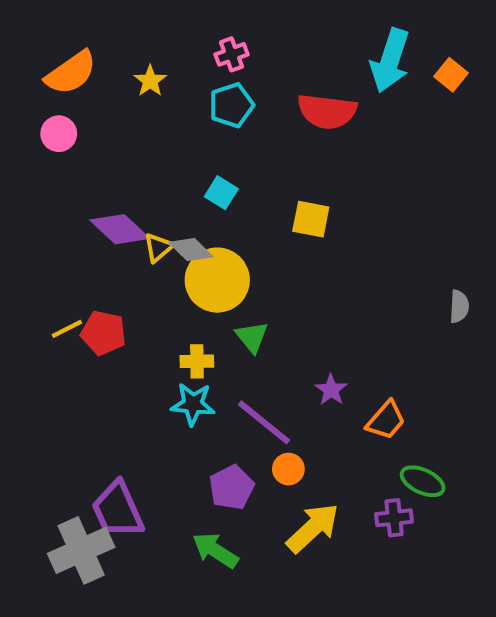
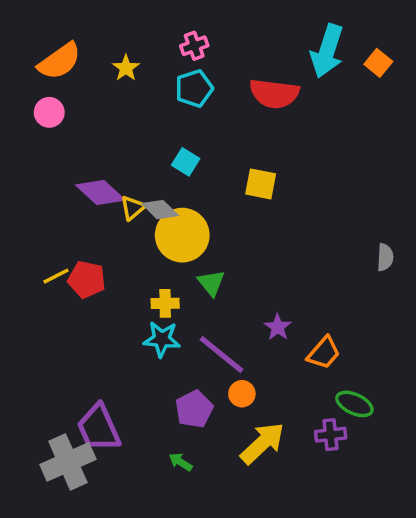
green arrow: (215, 550) -> (181, 462), size x0.6

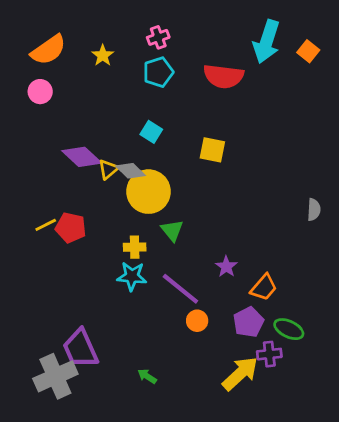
purple pentagon: (194, 409) -> (249, 322), moved
yellow arrow: (262, 443) -> (240, 374), moved

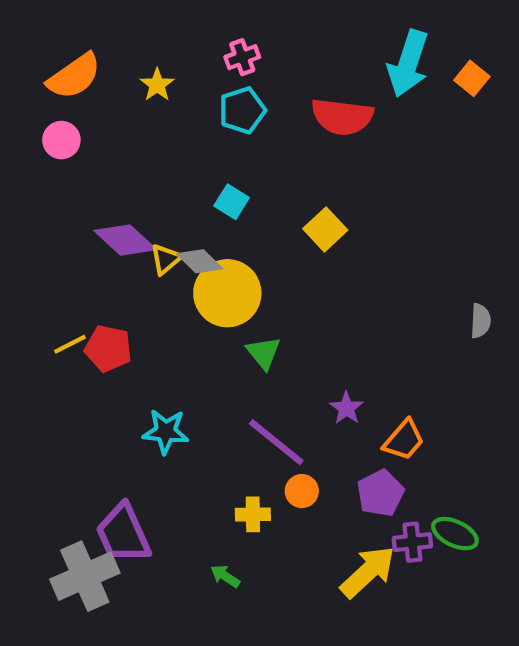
yellow square: (212, 150) -> (325, 229), turned 36
yellow cross: (135, 247) -> (253, 514), moved
cyan star: (132, 276) -> (166, 431), moved
green ellipse: (289, 329) -> (455, 534), moved

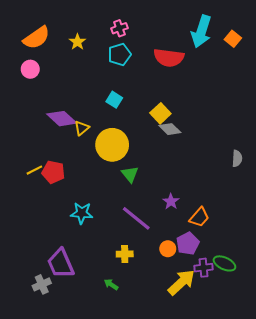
gray diamond: (200, 261) -> (170, 129), moved
orange circle: (302, 491) -> (168, 249), moved
gray cross: (85, 576) -> (42, 284), size x0.6

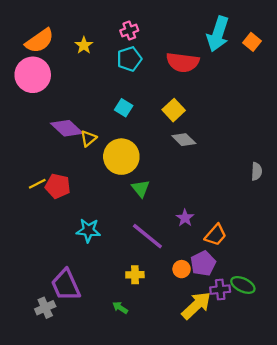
pink circle: (30, 69) -> (33, 75), size x1.8
yellow square: (160, 113) -> (174, 110), moved

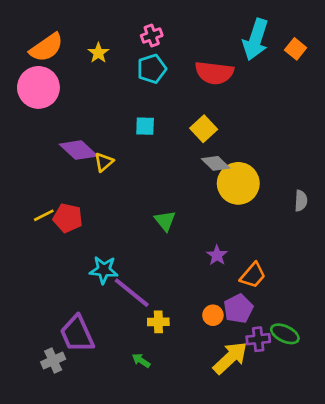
cyan square: (124, 108) -> (145, 126), turned -30
yellow circle: (121, 157) -> (238, 183), moved
purple line: (147, 236) -> (132, 293), moved

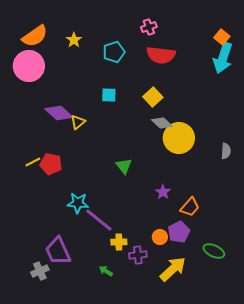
pink cross: (152, 36) -> (149, 27), moved
cyan arrow: (256, 40) -> (223, 58), moved
purple cross: (258, 339) -> (138, 255), moved

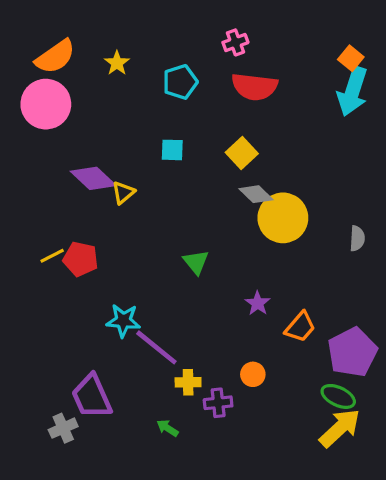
purple pentagon: (179, 232) -> (352, 352), moved, size x1.4
yellow arrow: (173, 269) -> (340, 428), moved

